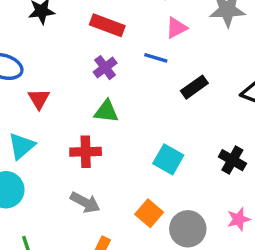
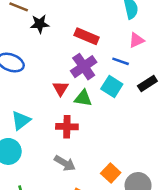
purple cross: (105, 68) -> (84, 67), size x1.5
red triangle: (39, 99) -> (60, 88), moved
cyan square: (168, 159) -> (112, 86), moved

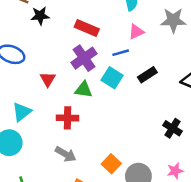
blue line: (121, 61) -> (121, 53), turned -35
red triangle: (60, 88) -> (48, 79), moved

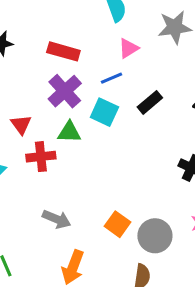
red cross: (67, 118) -> (41, 157), moved

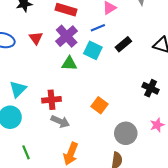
red triangle: (21, 125) -> (36, 38), moved
red cross: (41, 157) -> (51, 100), moved
orange square: (117, 224) -> (100, 105), moved

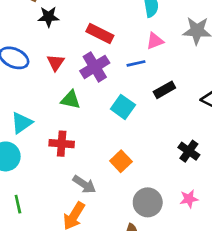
cyan square: (93, 50) -> (123, 107), moved
green triangle: (69, 64) -> (71, 100), moved
gray arrow: (60, 121) -> (84, 184), moved

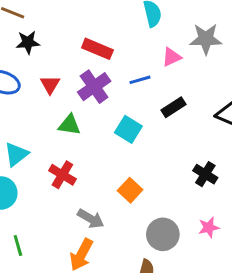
black star: (49, 17) -> (28, 42), moved
pink triangle: (155, 41) -> (172, 57), moved
red cross: (62, 144) -> (62, 175), turned 30

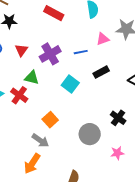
red rectangle: (97, 49) -> (54, 13), moved
red cross: (62, 175) -> (19, 95), moved
orange square: (130, 190) -> (50, 120), moved
gray circle: (163, 234) -> (90, 134), moved

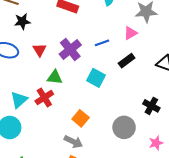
pink triangle: (103, 39) -> (130, 33), moved
red cross: (19, 95) -> (44, 97), turned 30

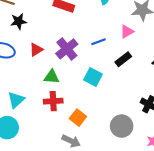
red triangle: (40, 50) -> (36, 50), turned 32
red cross: (44, 97) -> (53, 101), moved, turned 30

